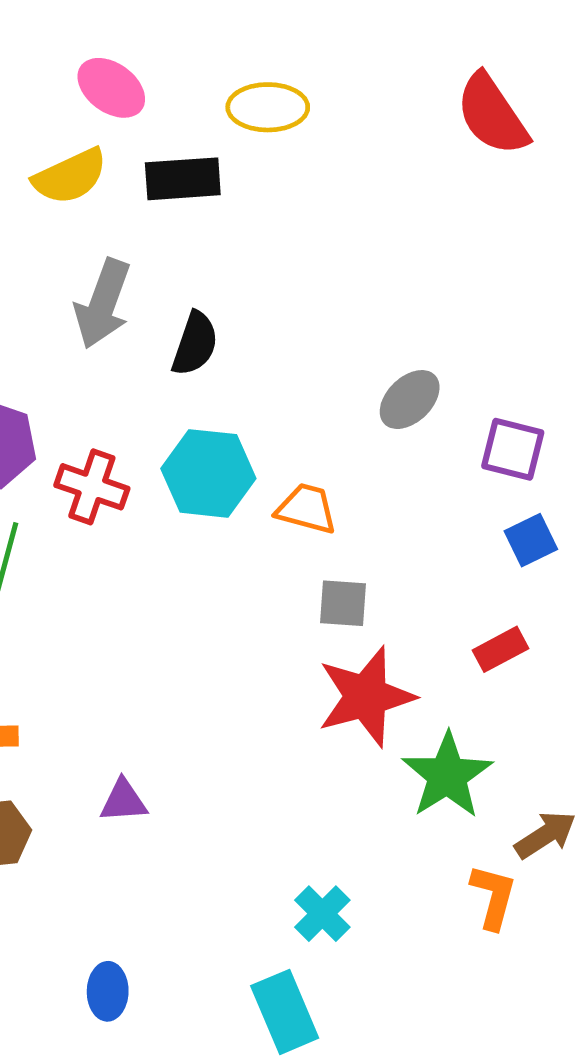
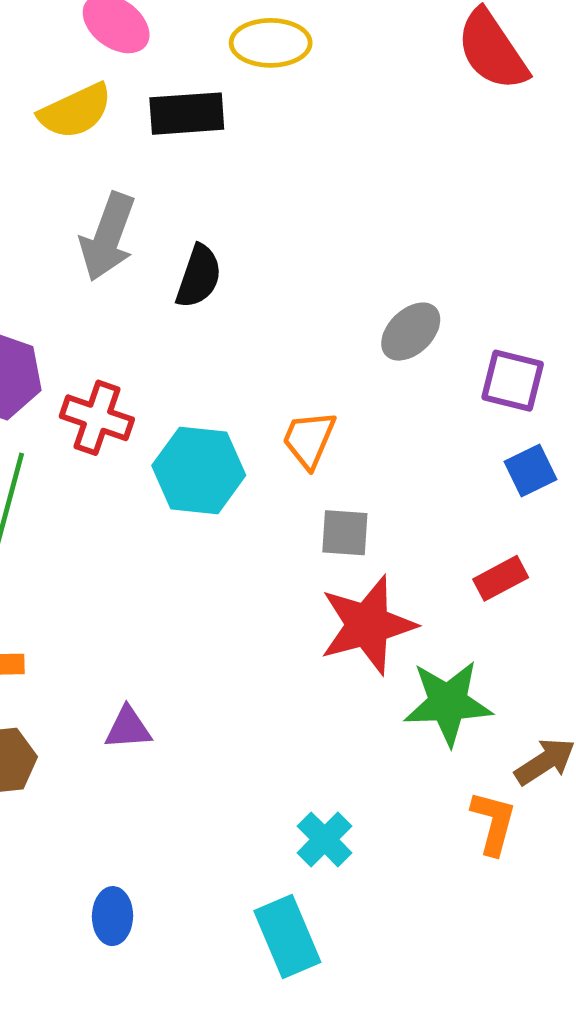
cyan hexagon: (208, 473) -> (199, 470), moved
orange trapezoid: (307, 509) -> (309, 439), turned -82
green star: (447, 775) -> (448, 703), turned 30

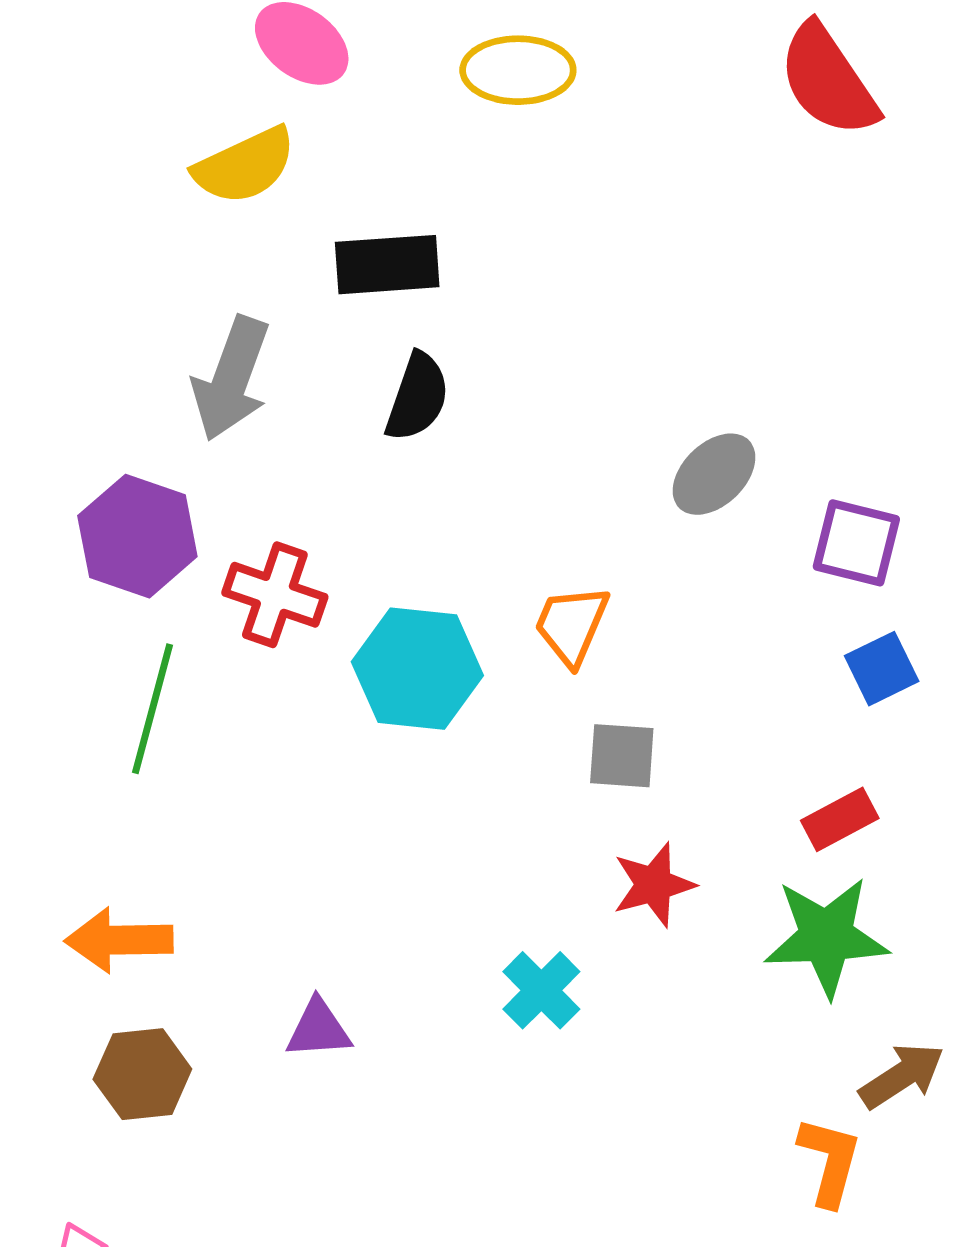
black rectangle: (187, 114) -> (387, 265), moved
gray arrow: (108, 237) -> (231, 379), moved
red star: (368, 625) -> (654, 885), size x0.6
green star: (448, 703) -> (826, 937), moved
cyan cross: (325, 839) -> (541, 990), moved

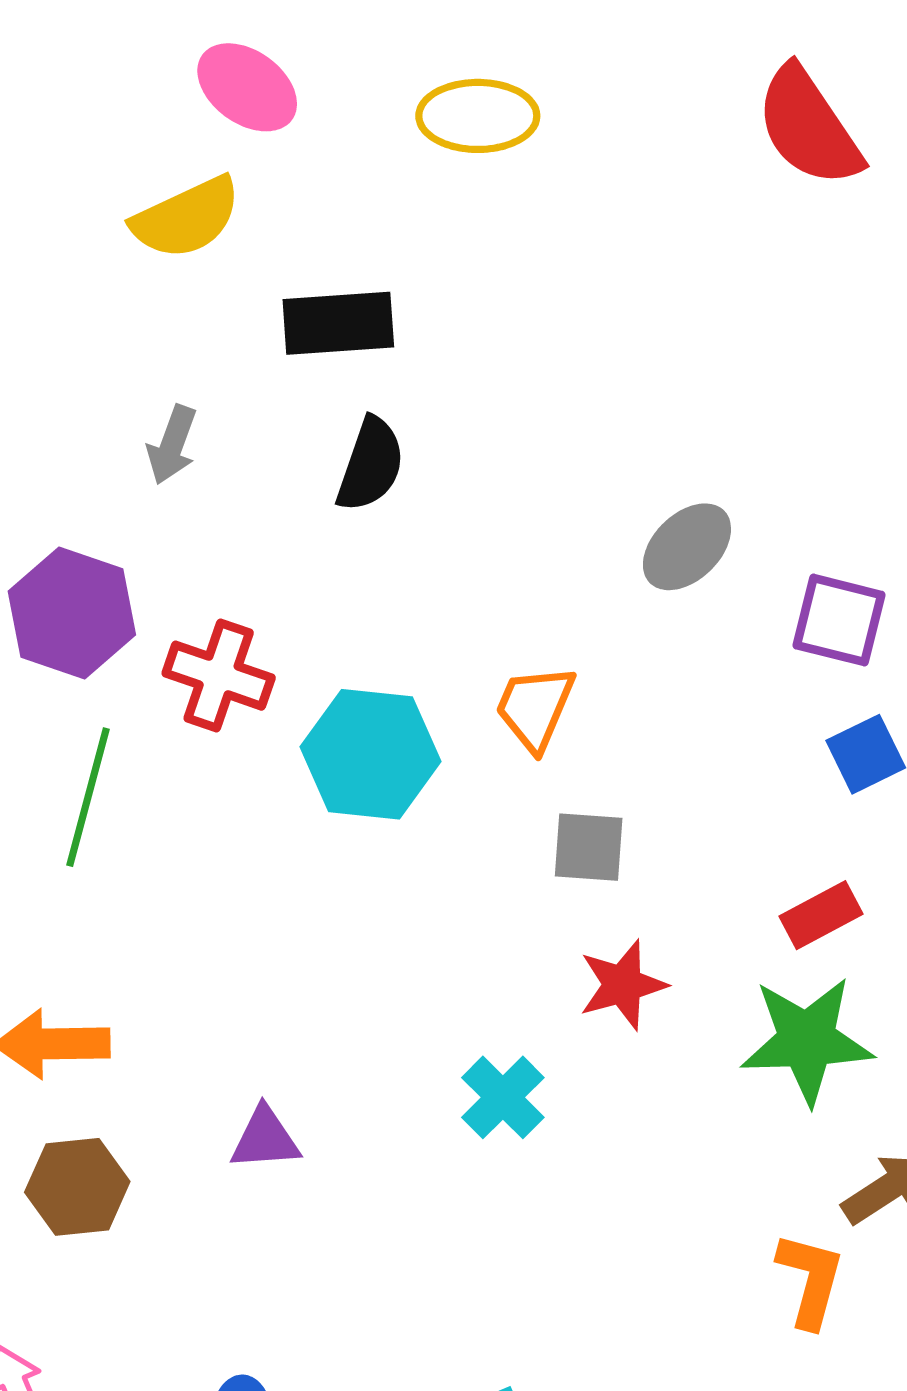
gray arrow: (231, 379) -> (172, 445), size x0.6

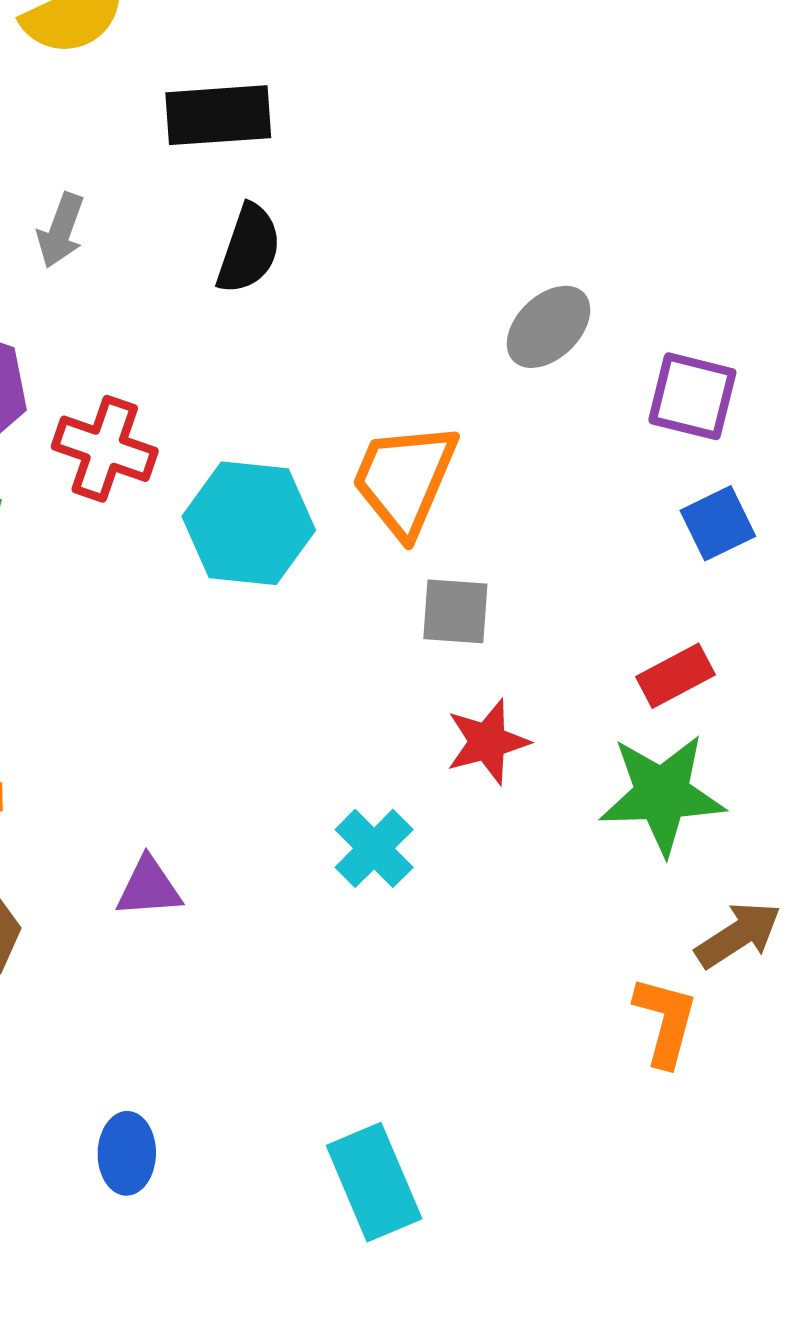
orange trapezoid: (535, 708) -> (405, 479), size x1.4

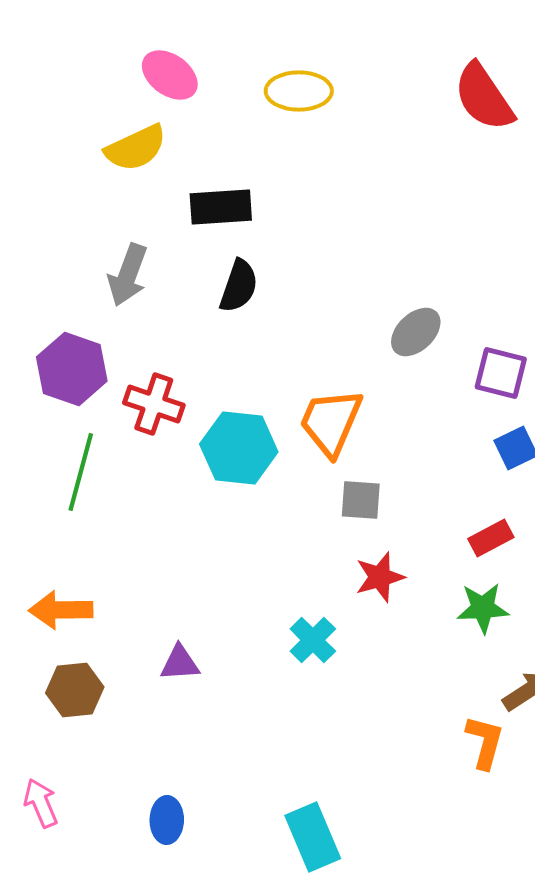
gray arrow: (61, 230) -> (128, 275), size x1.4
green star: (662, 794) -> (483, 608), size x0.7

